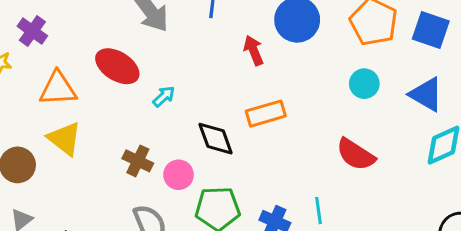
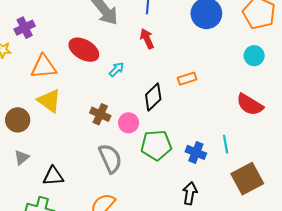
purple cross: (32, 31) -> (25, 28), turned 30
red arrow: (254, 50) -> (147, 39), moved
orange rectangle: (266, 114) -> (187, 79), size x0.7
black diamond: (216, 139) -> (153, 97), turned 68

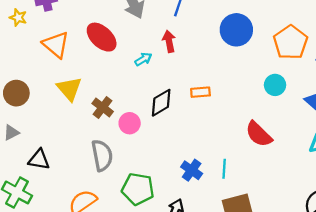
orange triangle: (44, 67) -> (56, 45), turned 32
cyan arrow: (117, 69) -> (143, 59), moved
yellow triangle: (49, 101) -> (69, 89), moved
green pentagon: (156, 145) -> (138, 189), moved

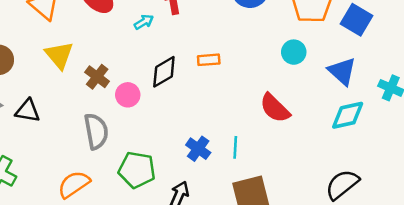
black triangle: (39, 160) -> (28, 111), moved

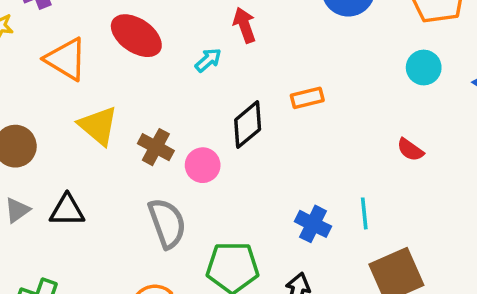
red semicircle: (275, 108) -> (410, 150), size x0.6

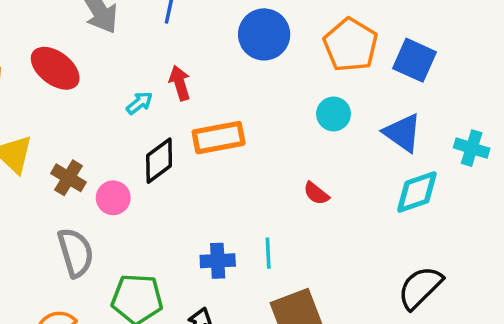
red arrow: (244, 25) -> (180, 83), moved
cyan arrow: (208, 60) -> (139, 103), moved
orange rectangle: (307, 98) -> (219, 138), size x1.6
blue cross: (313, 224) -> (218, 261), turned -32

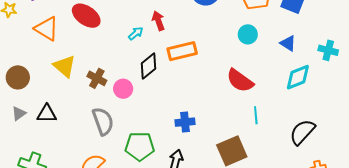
blue triangle: (403, 133) -> (288, 43), size x0.7
red semicircle: (316, 193) -> (240, 81), size x1.8
cyan line: (268, 253) -> (256, 115), moved

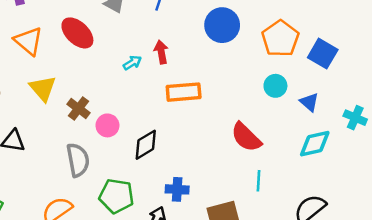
cyan circle: (248, 34) -> (275, 86), moved
black diamond: (149, 66) -> (146, 145), moved
blue cross: (185, 122) -> (177, 189), moved

